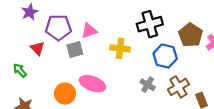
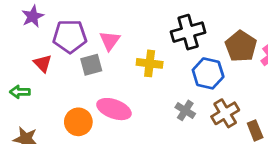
pink triangle: (89, 31) -> (110, 41), turned -35
green arrow: (20, 70) -> (20, 92), turned -48

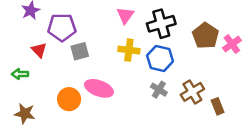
pink triangle: (110, 41) -> (125, 15), moved
blue hexagon: (208, 73) -> (160, 58), moved

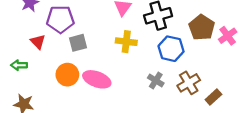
blue hexagon: (160, 58) -> (171, 49), moved
orange circle: (69, 99) -> (67, 75), moved
brown rectangle: (218, 106) -> (213, 97), turned 70

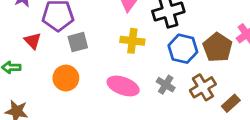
brown pentagon: (202, 27) -> (218, 47), moved
pink ellipse: (97, 79) -> (123, 86), moved

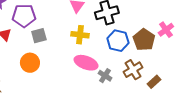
gray cross: (166, 85) -> (105, 76), moved
pink ellipse: (123, 86) -> (86, 63), moved

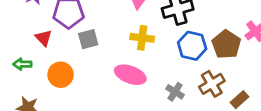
orange circle: (30, 63) -> (61, 75), moved
pink ellipse: (86, 63) -> (130, 75), moved

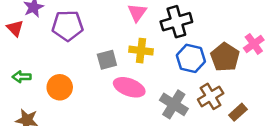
red triangle: (43, 38) -> (15, 28), moved
gray square: (88, 39) -> (107, 60), moved
gray cross: (175, 92) -> (174, 104), size x1.5

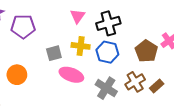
blue hexagon: (191, 58) -> (107, 52), moved
brown rectangle: (238, 112) -> (157, 86), moved

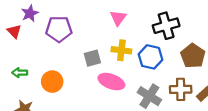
black cross: (108, 23) -> (166, 26), moved
brown cross: (135, 82) -> (181, 89), turned 30

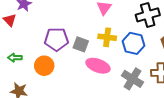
purple pentagon: (59, 29) -> (56, 39), moved
gray square: (92, 58) -> (81, 44), turned 35

